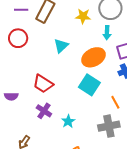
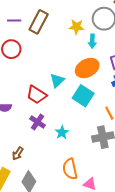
cyan arrow: (107, 33) -> (92, 41), moved
cyan triangle: (61, 46) -> (57, 80), moved

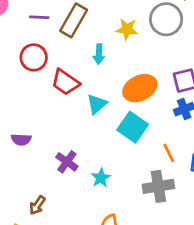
cyan arrow: (92, 41) -> (99, 54), moved
red trapezoid: (37, 95) -> (65, 82), moved

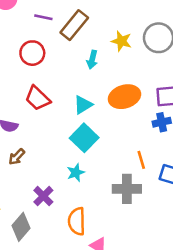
red trapezoid: (65, 82) -> (38, 98), moved
cyan square: (133, 127) -> (84, 138), moved
purple cross: (67, 162) -> (43, 196), moved
brown arrow: (37, 205) -> (17, 157), moved

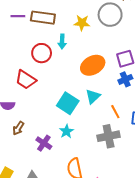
brown rectangle: (74, 25) -> (43, 18), turned 70
red circle: (32, 53) -> (42, 53), moved
cyan triangle: (83, 105) -> (93, 96), moved
purple cross: (43, 196) -> (44, 143), moved

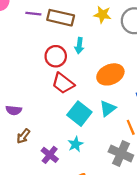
yellow star: (82, 23) -> (102, 15), moved
red trapezoid: (26, 80) -> (63, 83), moved
gray cross: (109, 136) -> (121, 154), turned 30

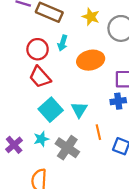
orange ellipse: (110, 74) -> (91, 60), moved
cyan triangle: (108, 108) -> (79, 110), turned -30
gray cross: (121, 154) -> (67, 148), moved

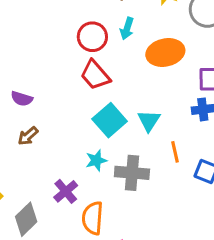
purple cross: (14, 145) -> (66, 191), moved
gray cross: (67, 148) -> (132, 173), turned -30

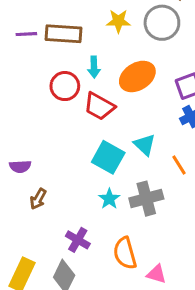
red trapezoid: (95, 75) -> (99, 106), moved
purple cross: (66, 191) -> (78, 240), moved

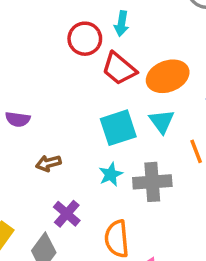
orange ellipse: (137, 76) -> (168, 76), moved
cyan square: (108, 157) -> (118, 128), turned 32
brown arrow: (38, 199) -> (48, 163), moved, turned 35

